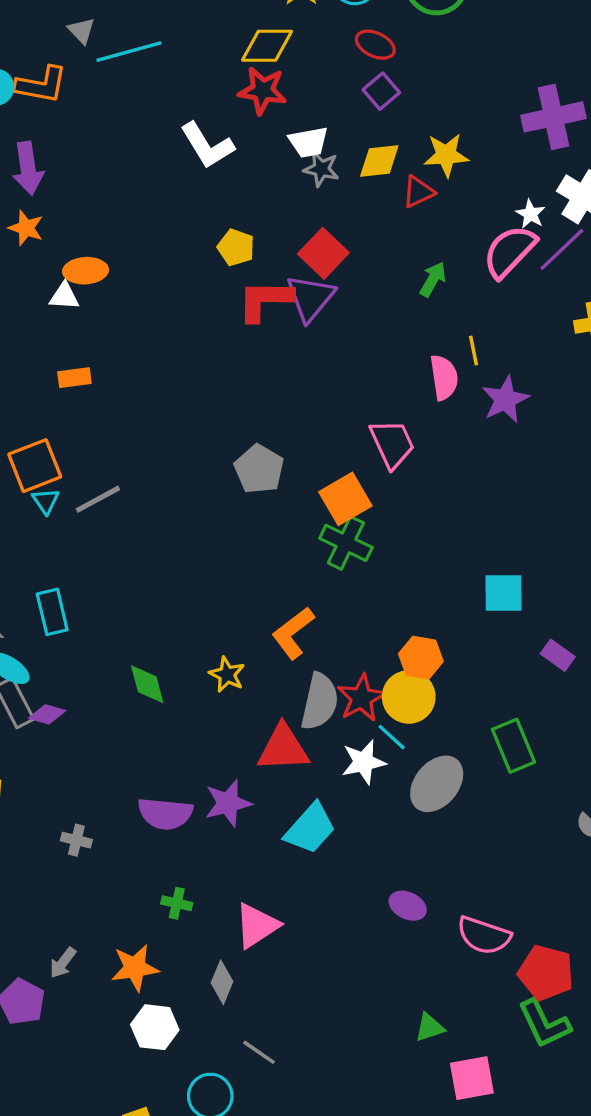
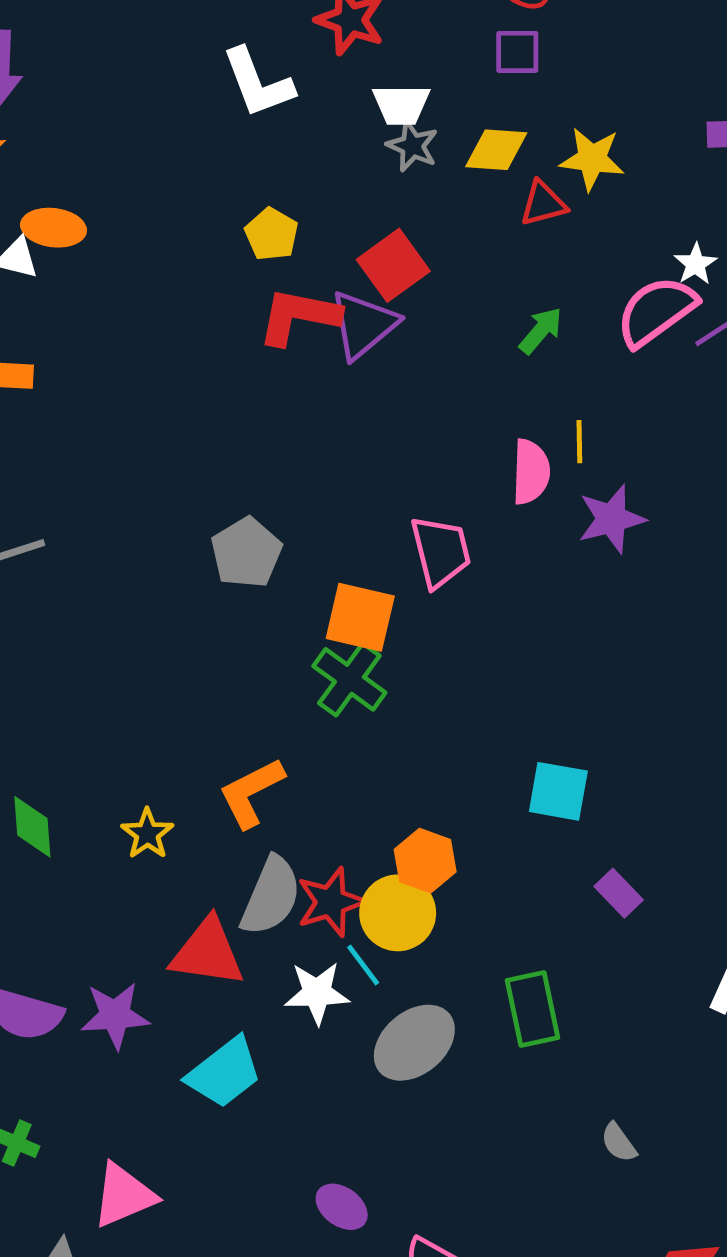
purple square: (381, 91) -> (517, 52), turned 30
orange square: (345, 499) -> (360, 617), turned 33

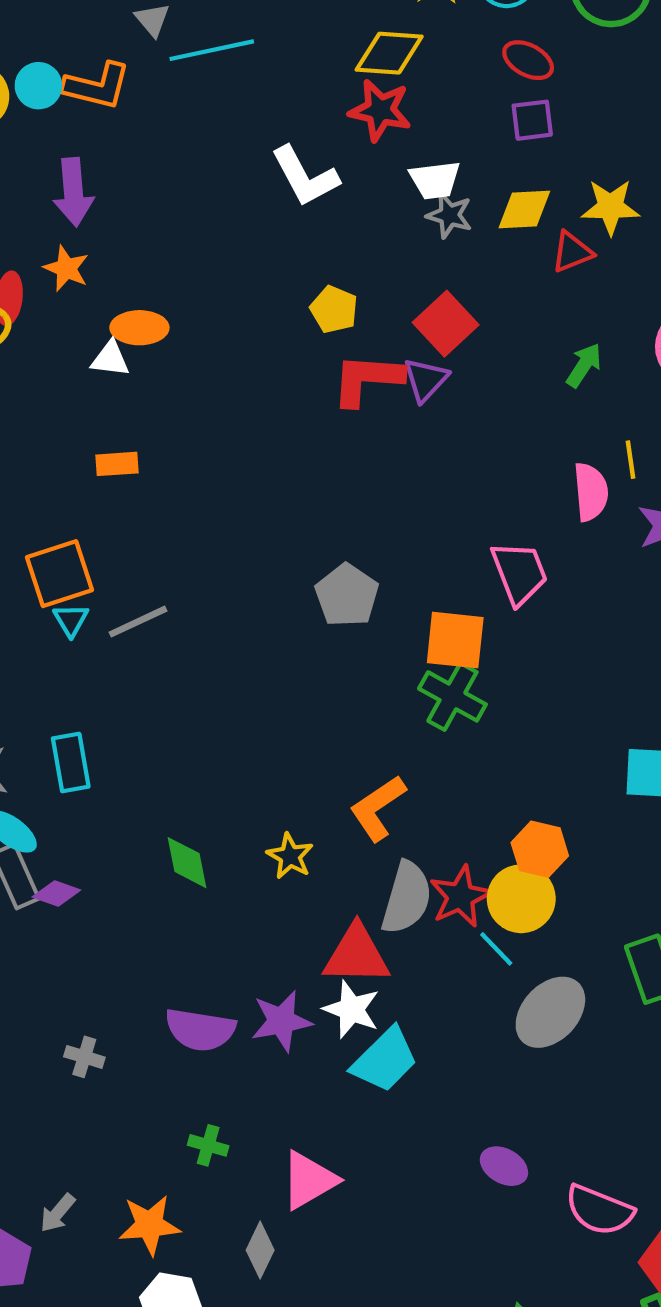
purple triangle: (363, 325) -> (426, 380), size x0.7
white star: (317, 993) -> (351, 1009), moved, turned 30

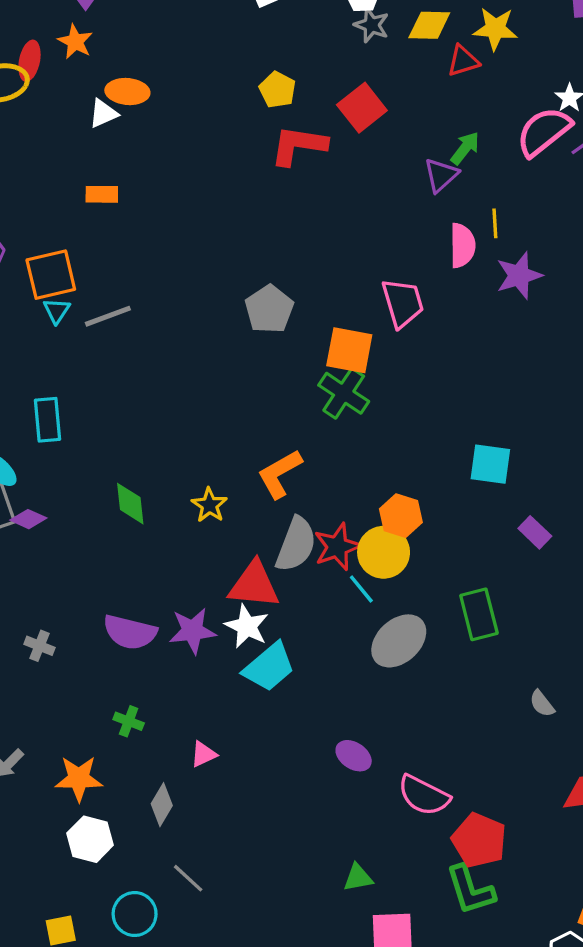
white triangle: (110, 359) -> (103, 113), turned -36
purple triangle: (426, 380) -> (441, 175), moved
pink triangle: (309, 1180) -> (204, 754), size x0.6

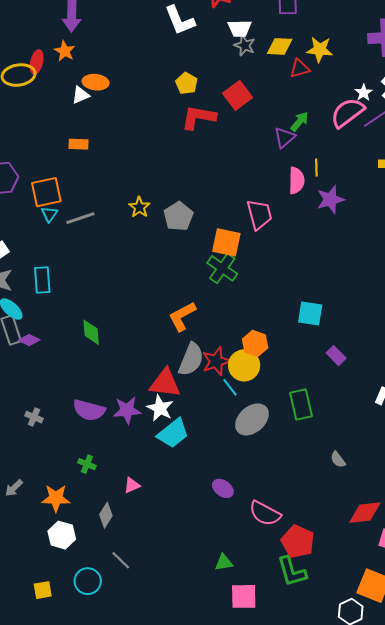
yellow star: (209, 505) -> (139, 207), moved

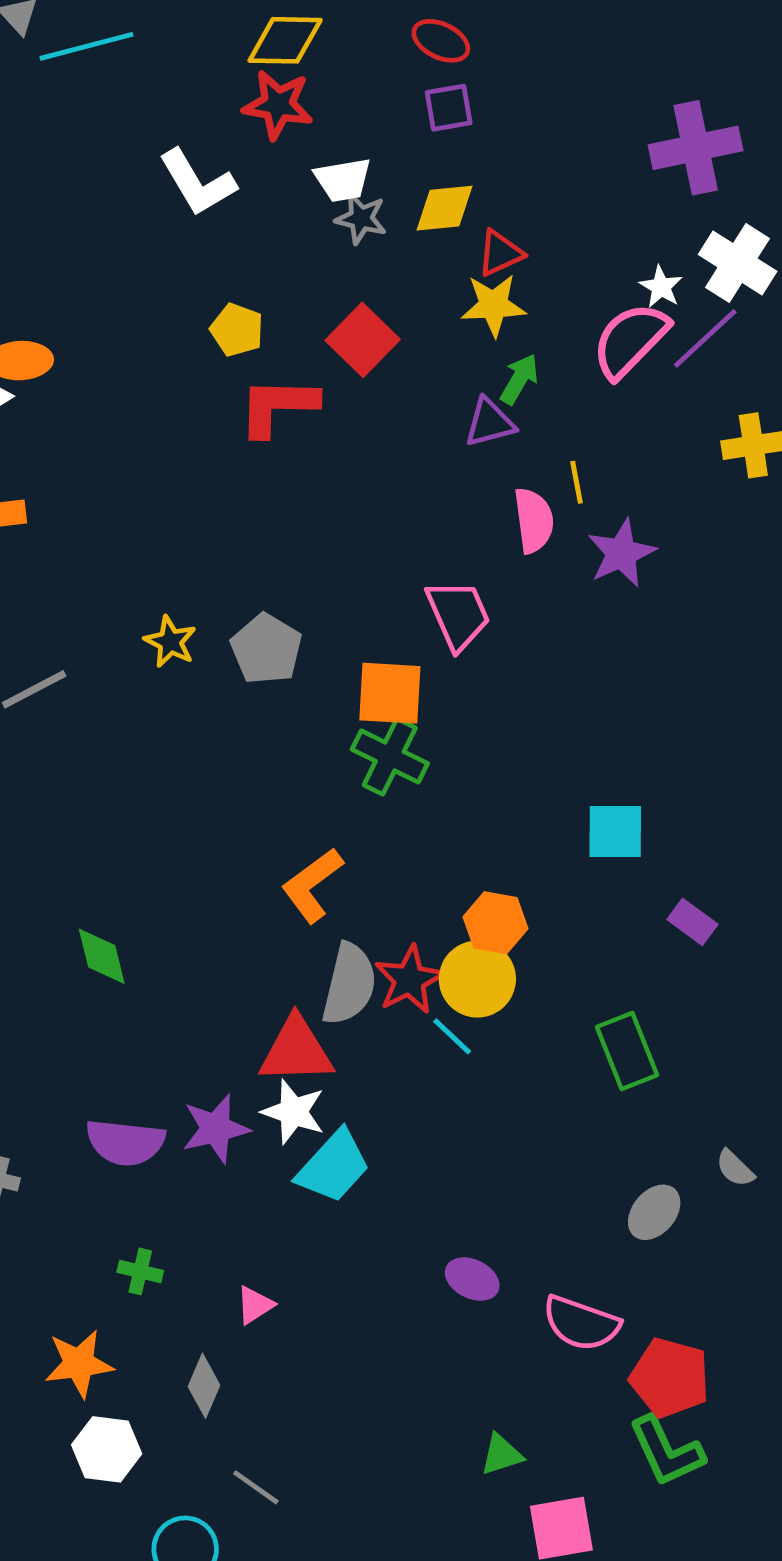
yellow star: (320, 50) -> (493, 305), moved
purple triangle: (284, 137) -> (490, 423), turned 35
gray ellipse: (252, 419) -> (654, 1212), moved, size x0.7

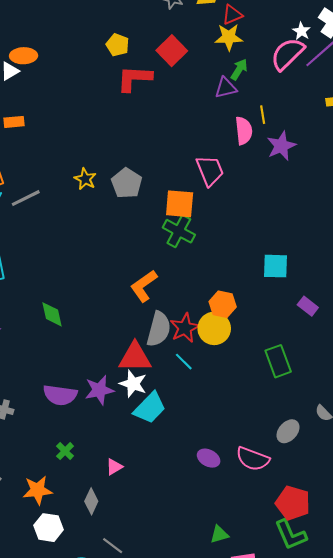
cyan line: (452, 1036) -> (184, 362), moved
green cross: (140, 1271) -> (65, 451), turned 30
pink semicircle: (581, 1323) -> (253, 459), moved

